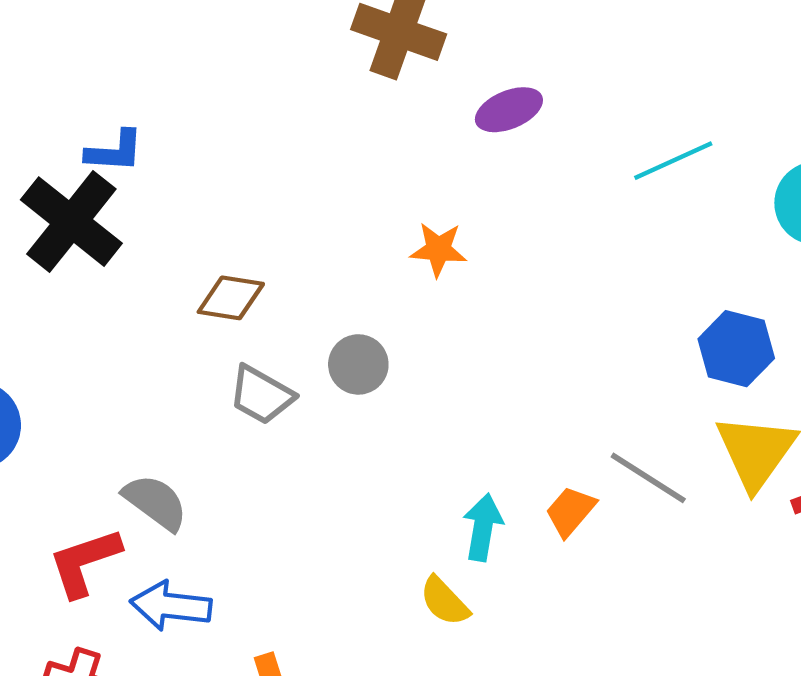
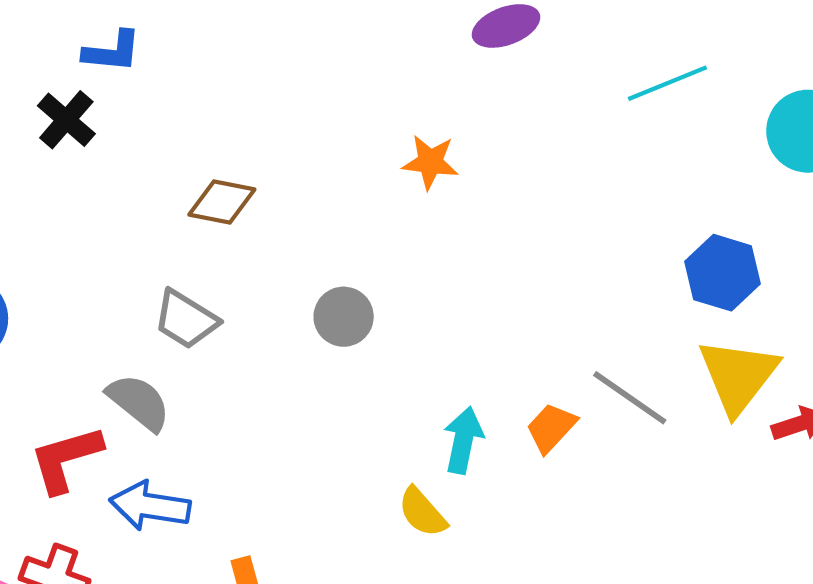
black cross: (71, 222) -> (66, 120), size x0.6
gray circle: (358, 364) -> (344, 317), moved
gray trapezoid: (261, 395) -> (186, 319), moved

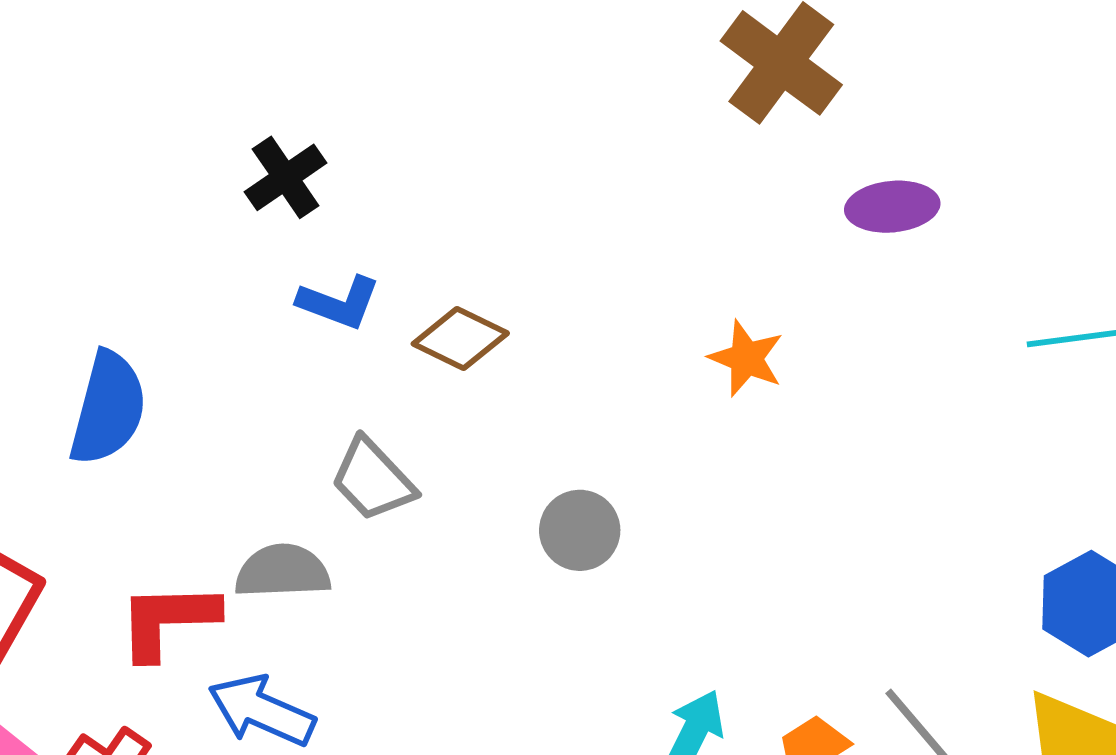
blue L-shape: (112, 52) -> (339, 303), moved
gray semicircle: (139, 402) -> (283, 571), turned -56

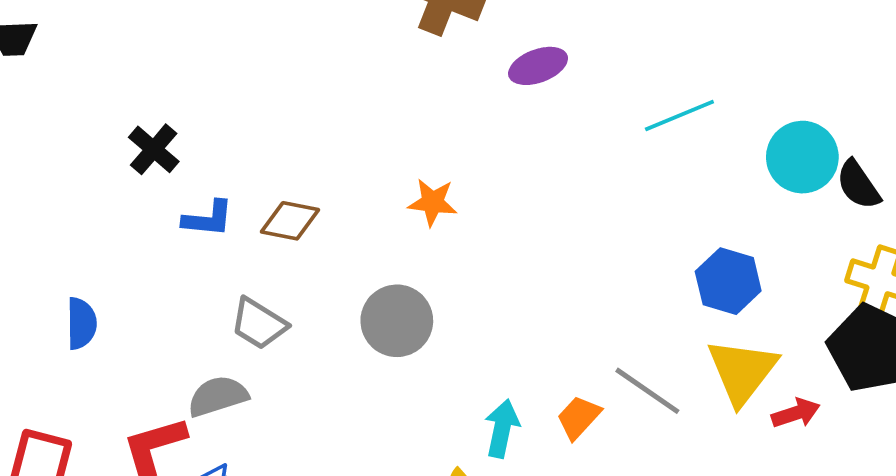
orange star: (746, 358) -> (433, 202), moved
blue semicircle: (108, 408) -> (81, 323), size x0.7
gray circle: (580, 530) -> (397, 321), size x1.4

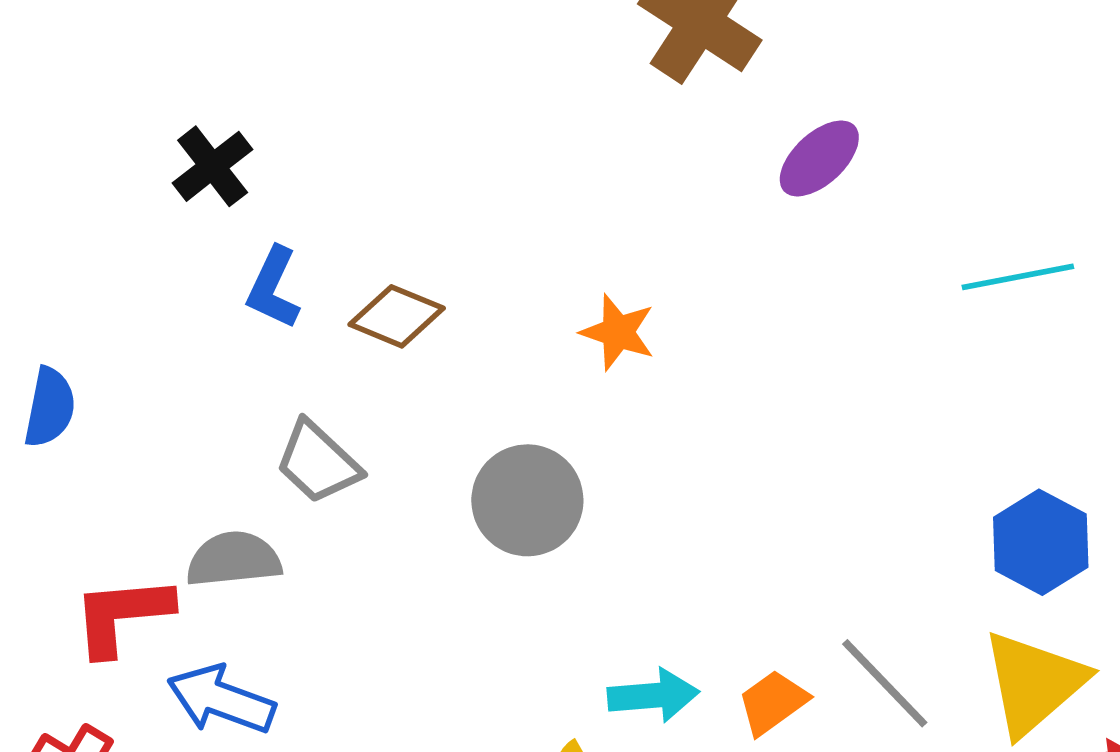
purple ellipse: (538, 66) -> (819, 158), turned -34
blue L-shape: (208, 219) -> (273, 288), turned 98
cyan arrow: (502, 428) -> (653, 696), turned 62

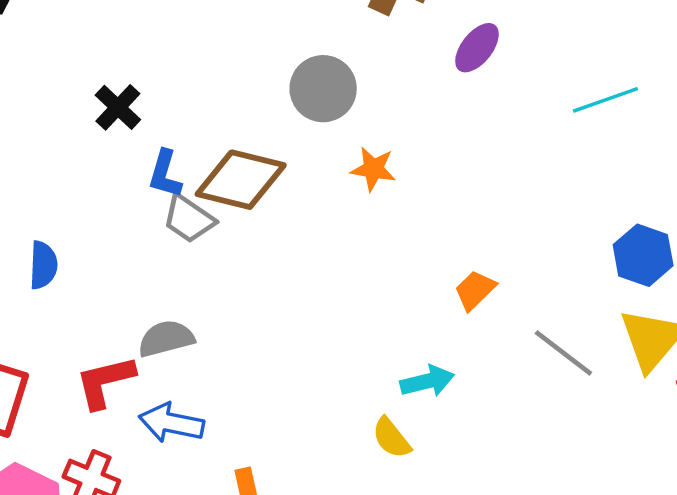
brown diamond: (397, 316) -> (241, 180), size x1.6
gray trapezoid: (318, 462) -> (189, 219), moved
gray circle: (527, 500) -> (323, 89), moved
orange trapezoid: (773, 702) -> (475, 290), moved

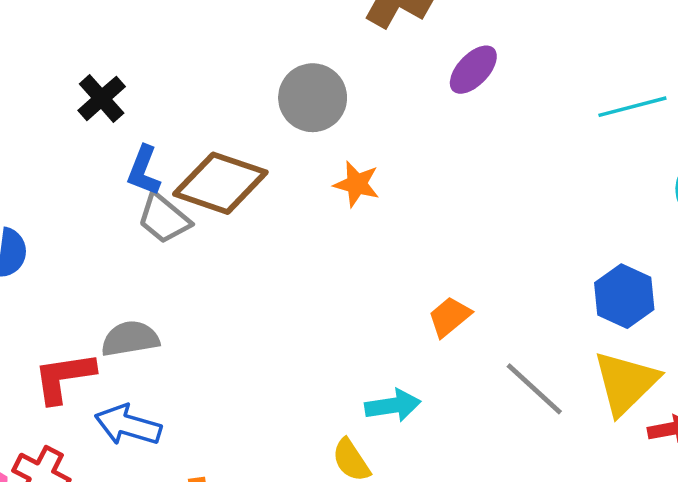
cyan line: (605, 100) -> (632, 107), moved

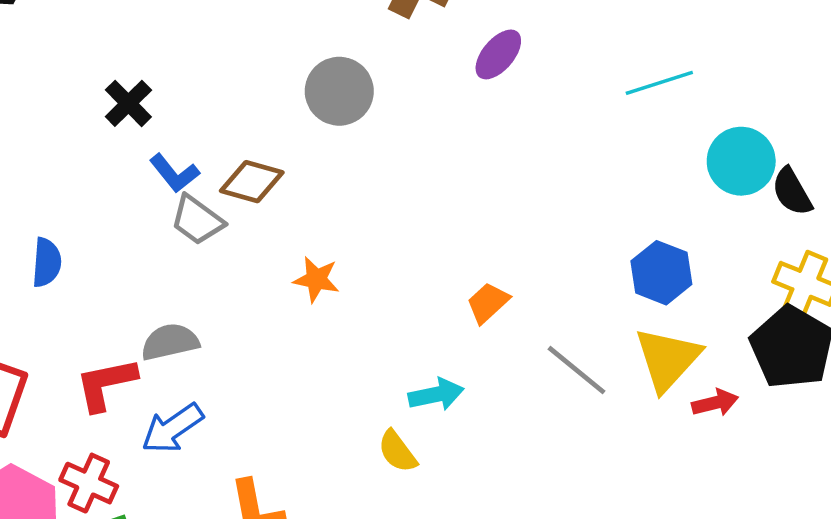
blue L-shape: (144, 171) -> (174, 173), turned -57
brown diamond: (220, 183) -> (252, 182), size x0.7
orange star: (357, 184) -> (316, 279), moved
blue arrow: (128, 425) -> (172, 428), turned -48

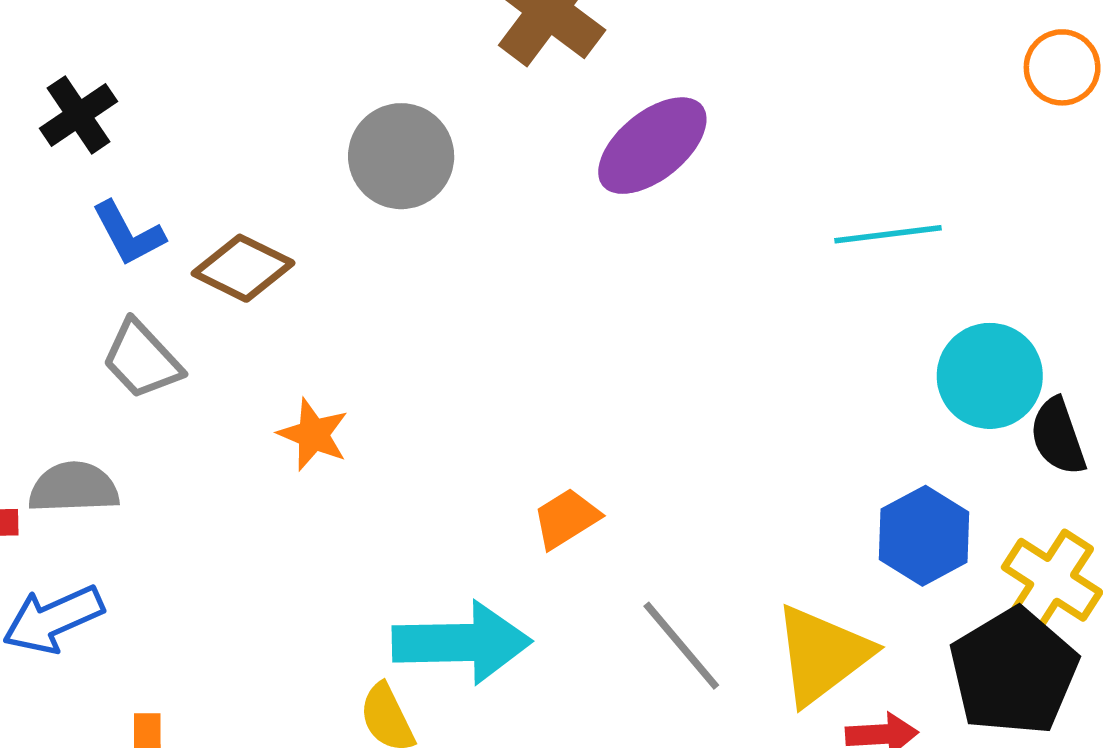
purple ellipse: (498, 54) -> (652, 146), size x1.4
gray trapezoid: (197, 220) -> (142, 360), moved
blue hexagon: (661, 273) -> (924, 536), moved
cyan arrow: (436, 394) -> (462, 643), size x1.6

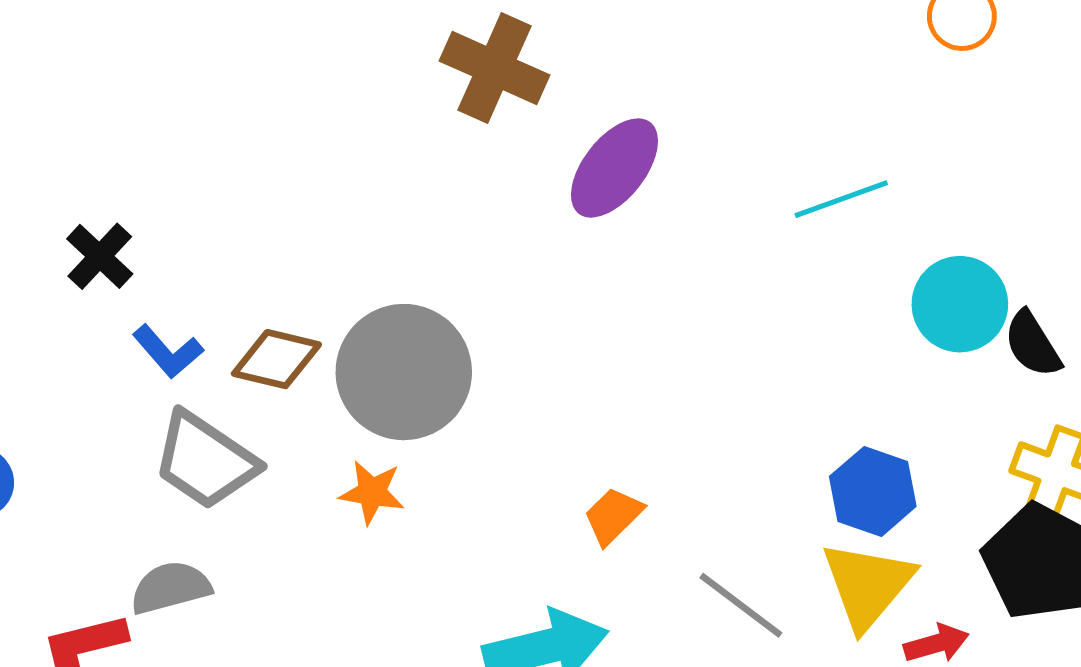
gray circle: (401, 156) -> (404, 372), moved, size x1.4
gray trapezoid: (142, 360) -> (205, 460), size x1.4
blue hexagon: (924, 536) -> (873, 491), moved

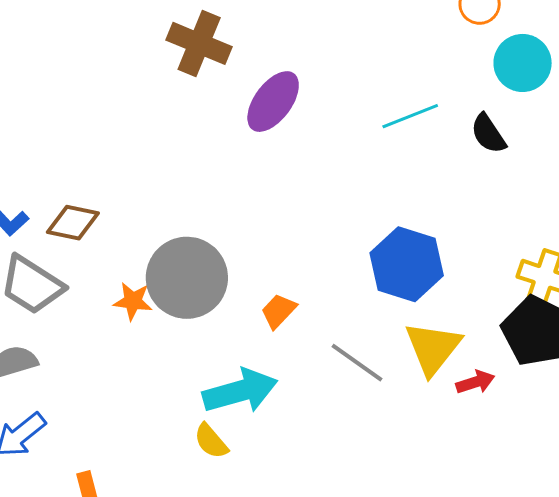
cyan circle: (960, 304) -> (523, 63), moved
black semicircle: (1032, 344) -> (488, 134), moved
gray circle: (404, 372) -> (187, 278), moved
blue hexagon: (873, 491) -> (407, 264), moved, size x1.4

